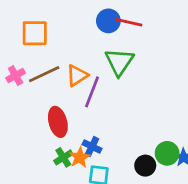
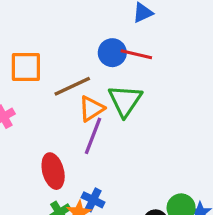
brown line: (44, 74) -> (72, 86), moved
orange triangle: (77, 75) -> (91, 109), moved

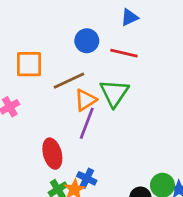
blue circle: (112, 53) -> (87, 41), moved

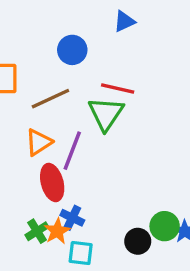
red line: (124, 53) -> (118, 89), moved
orange triangle: (85, 100) -> (39, 142), moved
red ellipse: (52, 154) -> (52, 183), moved

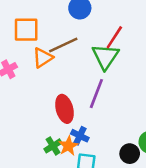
red line: (118, 89) -> (114, 37), turned -70
orange triangle: (39, 142) -> (43, 58), moved
purple line: (72, 151) -> (96, 94), moved

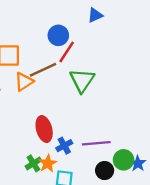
red line: (114, 37) -> (67, 52), moved
purple line: (96, 94) -> (96, 143), moved, turned 64
blue cross: (80, 136) -> (64, 146), moved, turned 35

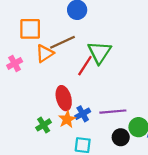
red line: (67, 52) -> (85, 66), moved
green cross: (33, 163) -> (44, 125), moved
orange star: (48, 163) -> (67, 119), moved

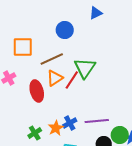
orange triangle: (45, 53) -> (55, 78), moved
red ellipse: (64, 98) -> (37, 91), moved

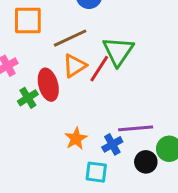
blue cross: (70, 123) -> (112, 144), moved
green cross: (35, 133) -> (28, 98), moved

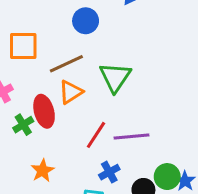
red line: (99, 69) -> (96, 135), moved
purple line: (136, 128) -> (132, 136), moved
orange star: (76, 139) -> (43, 171), moved

